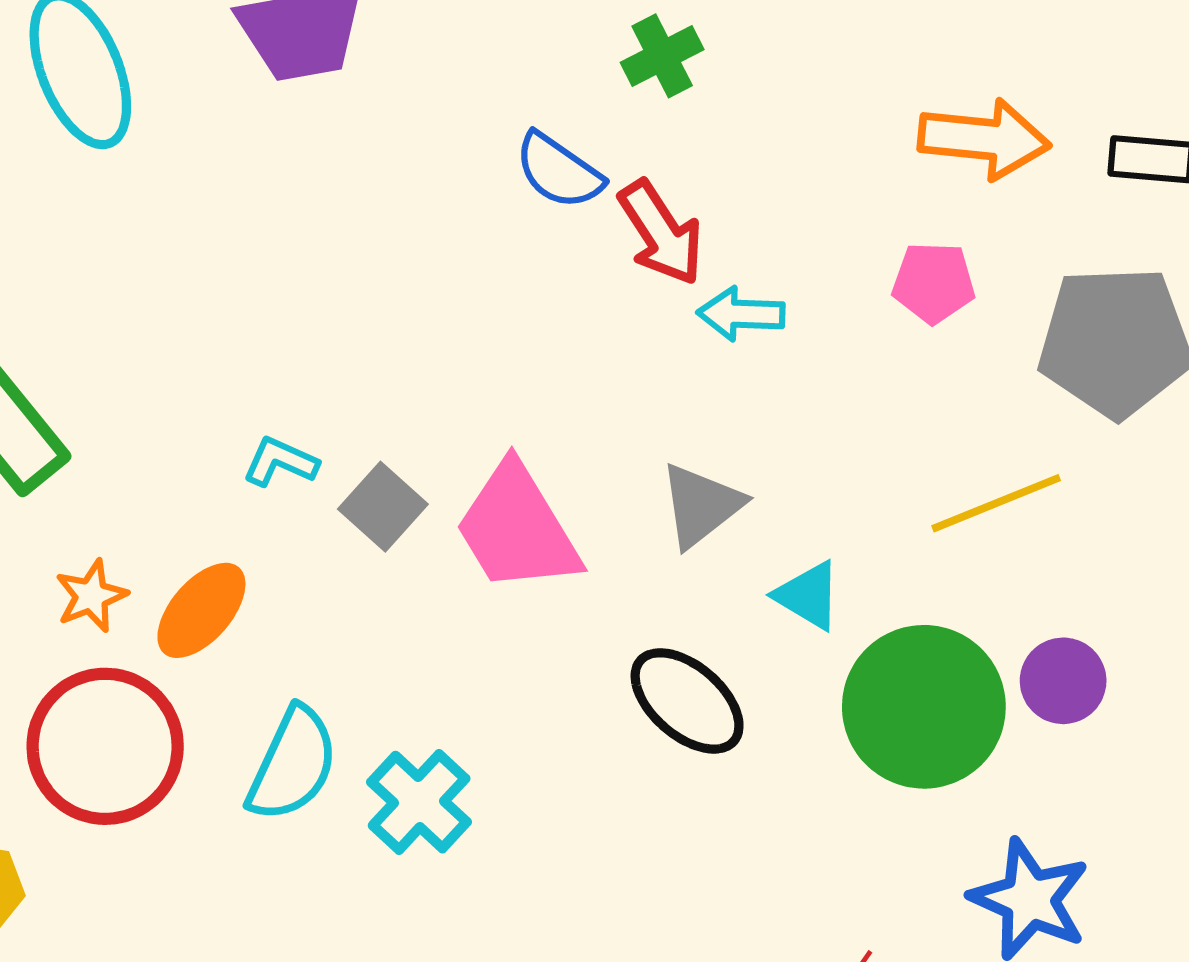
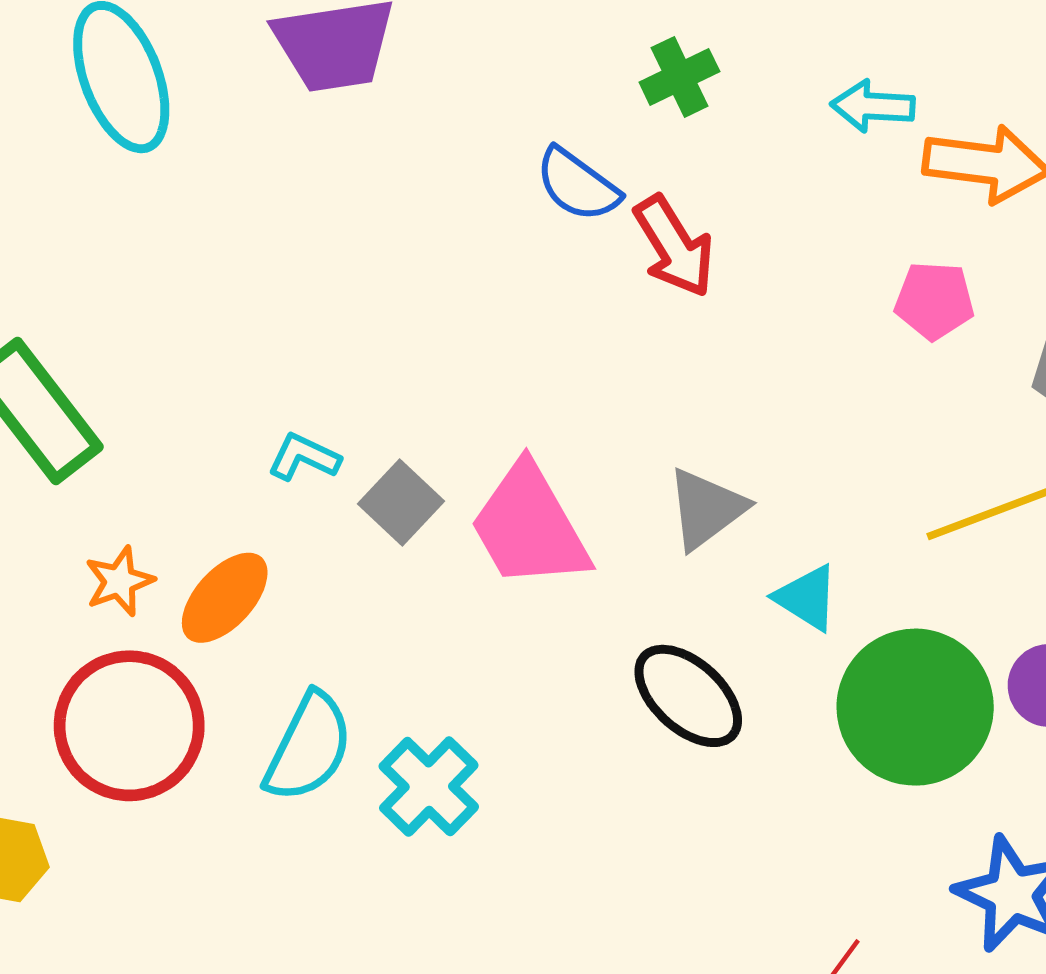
cyan arrow: (741, 314) -> (873, 106), moved

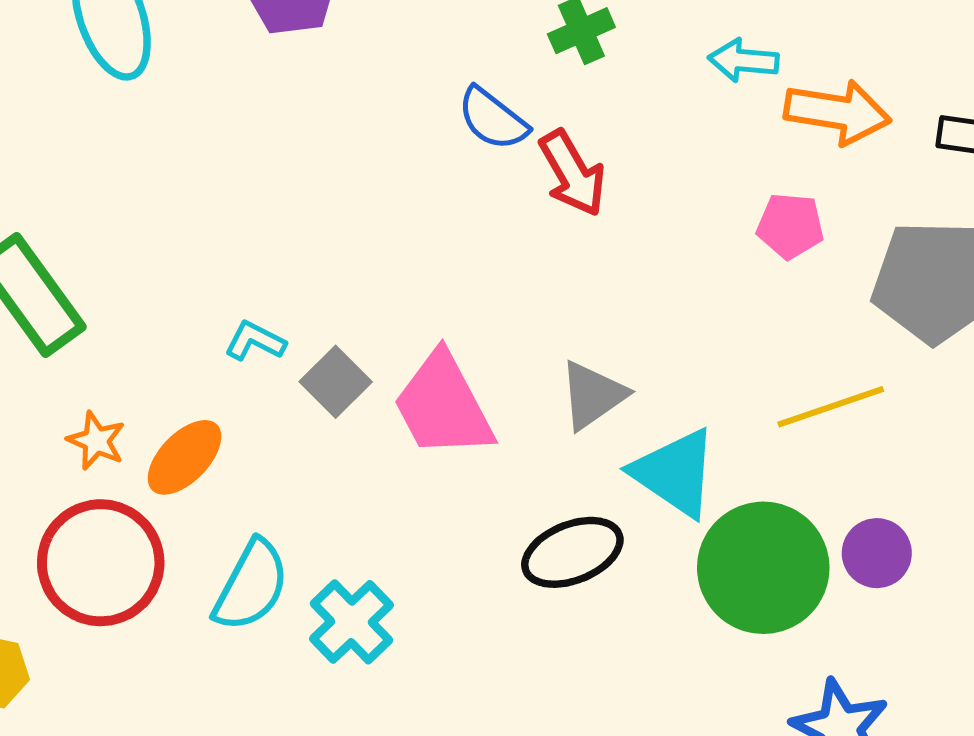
orange star: (119, 581) -> (96, 441), turned -30
cyan triangle: (807, 598) -> (675, 473), size x1.6
black ellipse: (688, 696) -> (572, 552), turned -66

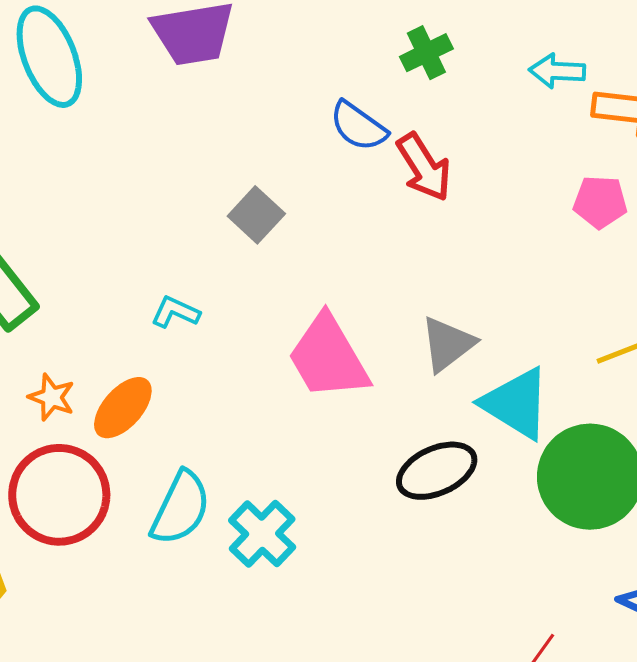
gray square: (336, 382) -> (256, 215), moved

